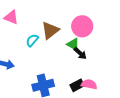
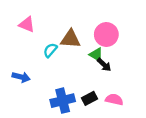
brown triangle: (50, 30) -> (70, 39), turned 42
black rectangle: (77, 85) -> (90, 98), moved

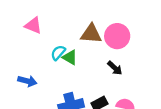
brown triangle: (70, 39) -> (91, 34), moved
green triangle: (96, 55) -> (70, 57), moved

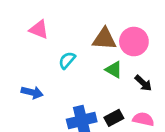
green triangle: (70, 57) -> (114, 70), moved
black arrow: (115, 68) -> (143, 83), moved

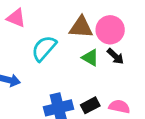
cyan semicircle: (67, 60) -> (44, 48), size x1.5
black arrow: (143, 83) -> (115, 56), moved

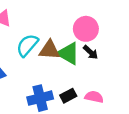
brown triangle: (81, 27) -> (50, 50), moved
green triangle: (90, 58) -> (68, 53), size x1.5

